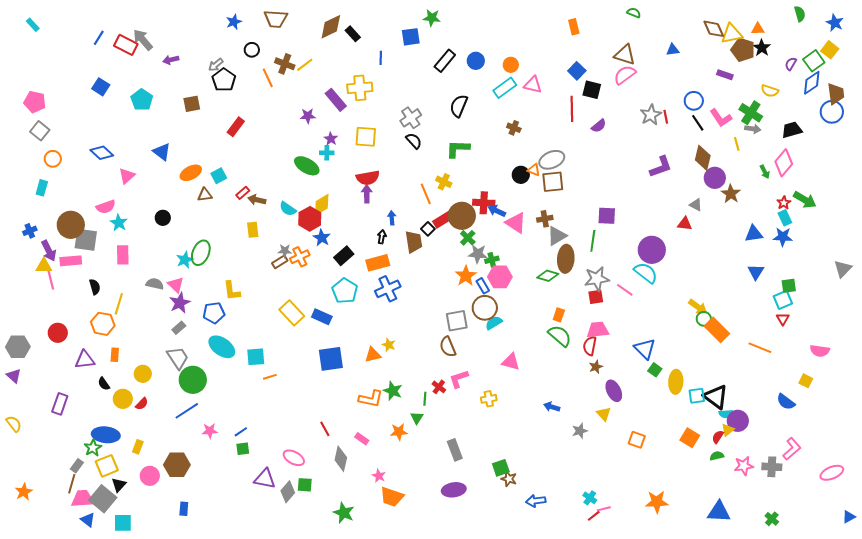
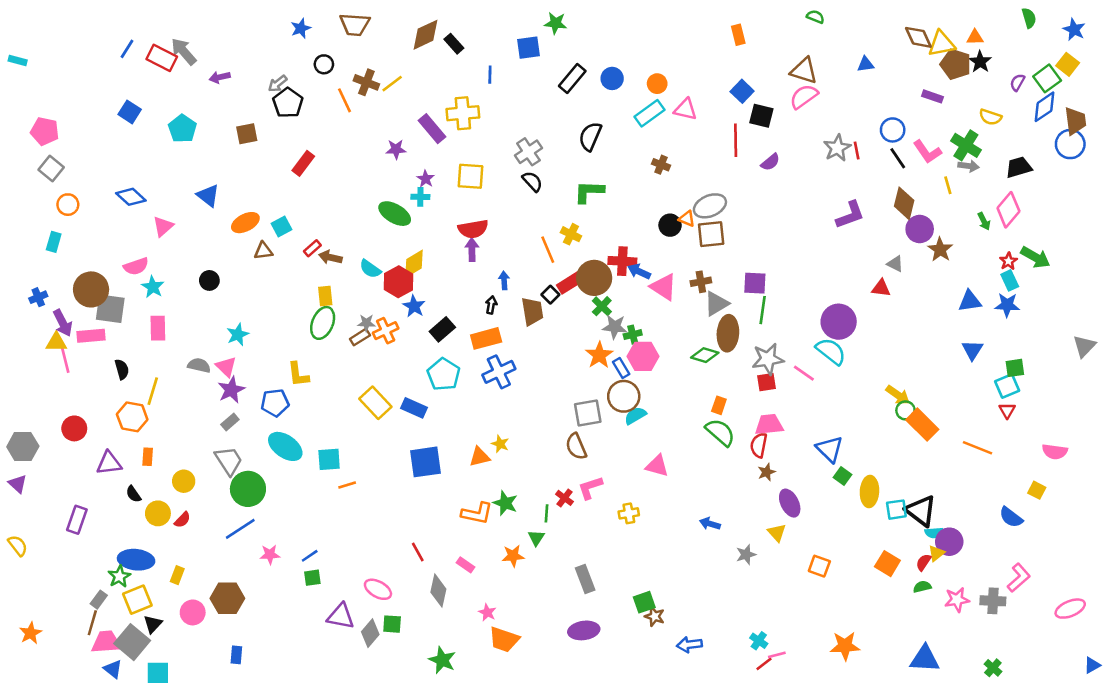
cyan rectangle: (33, 25) -> (18, 60), moved, turned -32
purple square: (607, 216) -> (755, 283), moved
green ellipse: (201, 253) -> (323, 323), moved

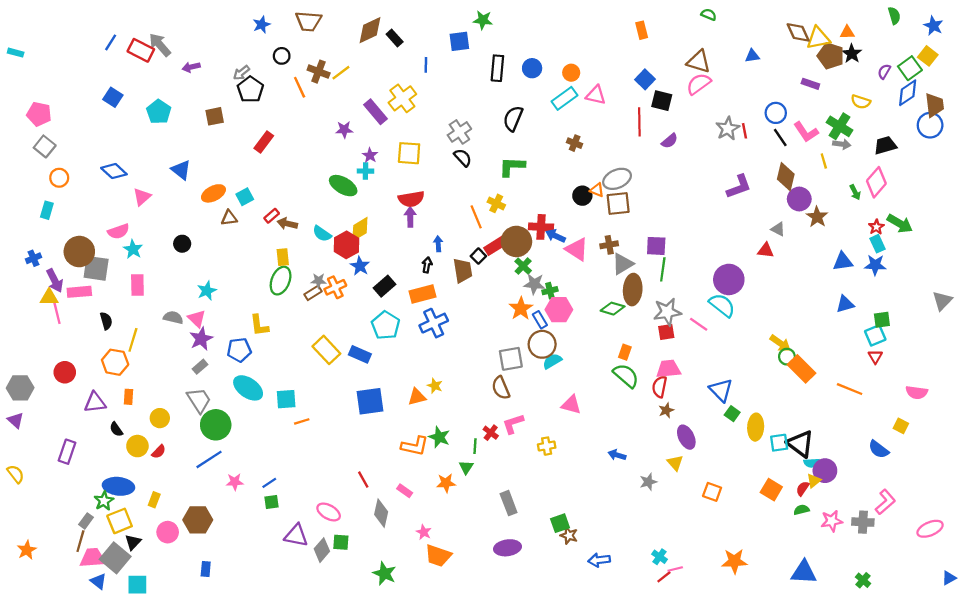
black rectangle: (572, 78) -> (497, 68), turned -35
yellow cross: (463, 113) -> (402, 98), turned -32
blue triangle: (972, 350) -> (845, 304), turned 42

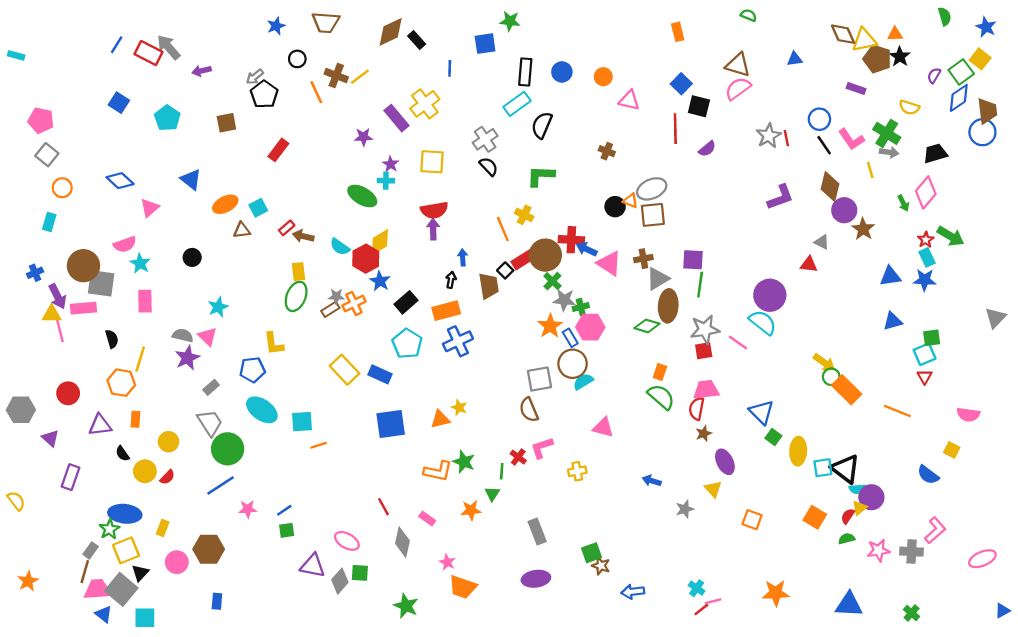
cyan rectangle: (564, 98) -> (517, 104), moved
purple star: (201, 339) -> (187, 358), moved
purple triangle: (16, 420) -> (50, 438), moved

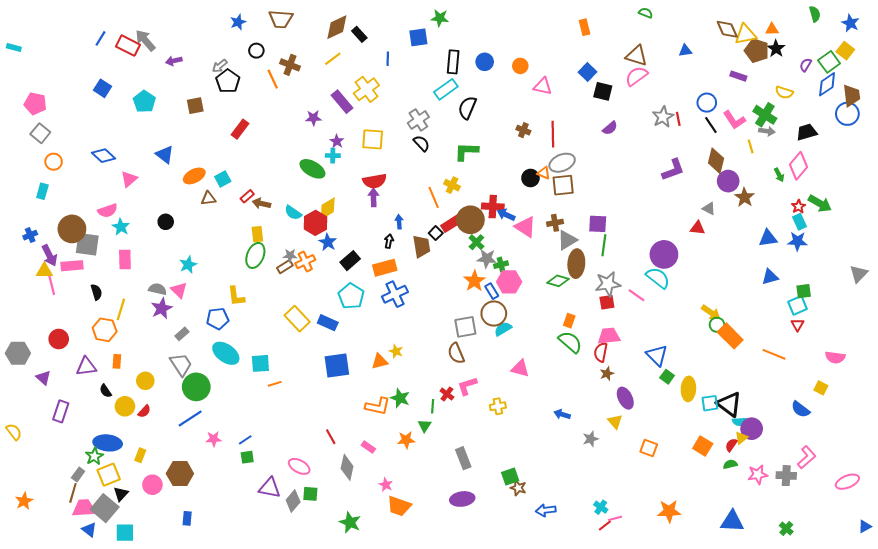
yellow line: (360, 77) -> (333, 59), moved
red line: (675, 129) -> (553, 134), moved

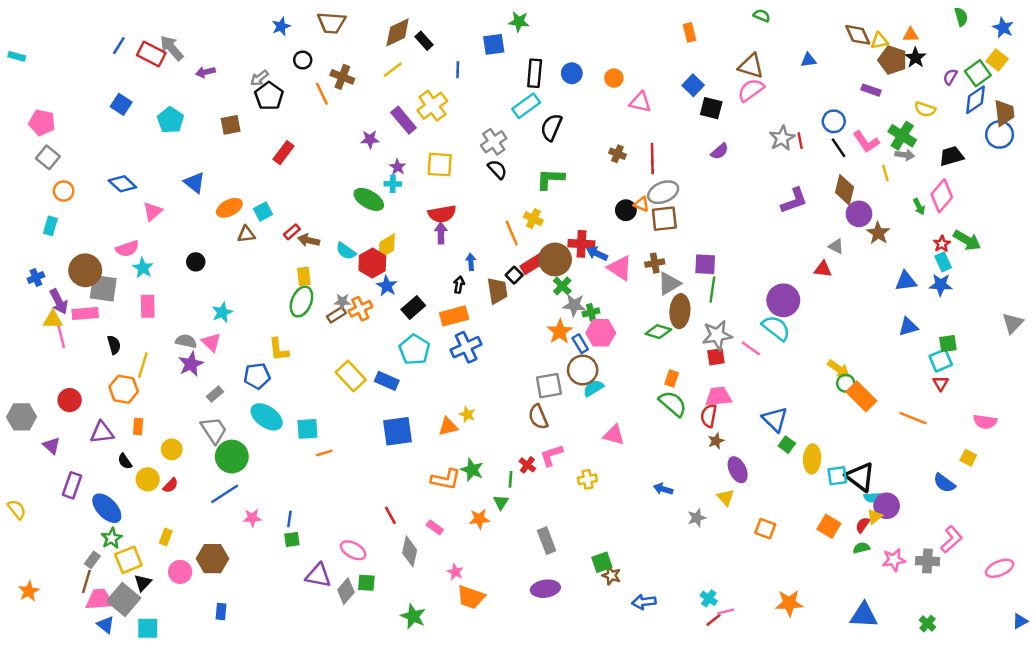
yellow triangle: (745, 34) -> (879, 41), size x0.7
blue line: (245, 440) -> (289, 519), turned -48
blue ellipse: (108, 443) -> (107, 508), moved, turned 40

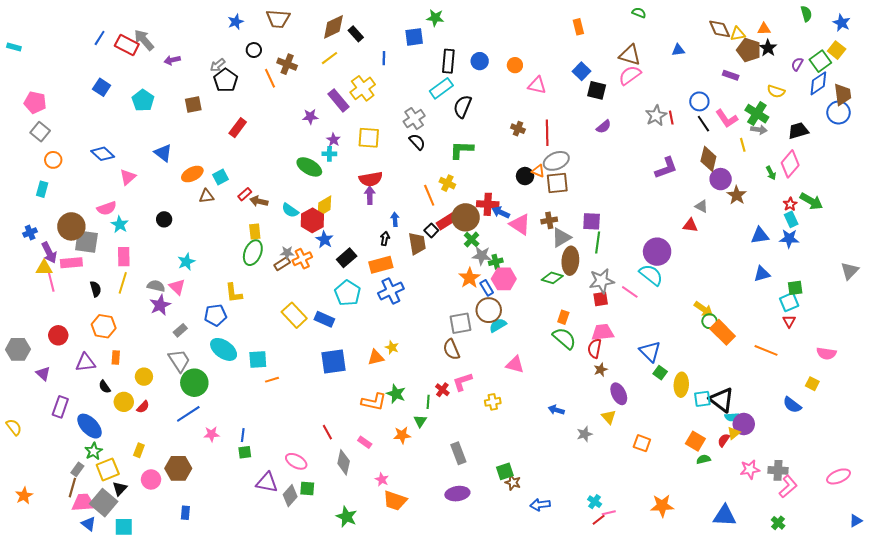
yellow line: (143, 365) -> (123, 283), moved
pink L-shape: (951, 539) -> (788, 487), moved
green semicircle: (861, 548) -> (703, 459), moved

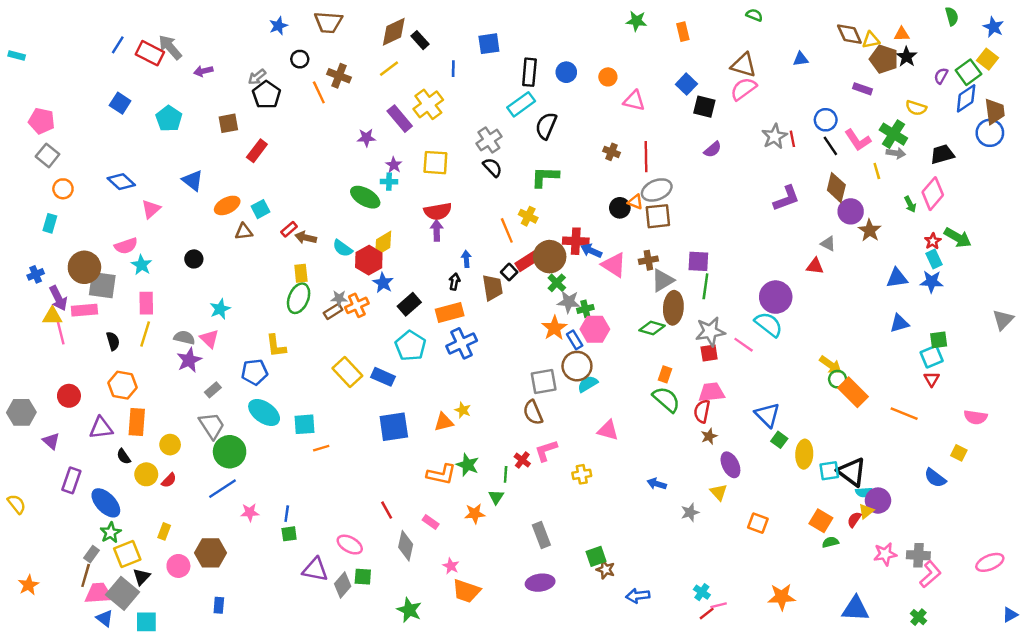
green star: (435, 18) -> (636, 21), moved
red rectangle: (238, 128) -> (257, 151), moved
orange rectangle: (116, 357) -> (137, 422), size x1.6

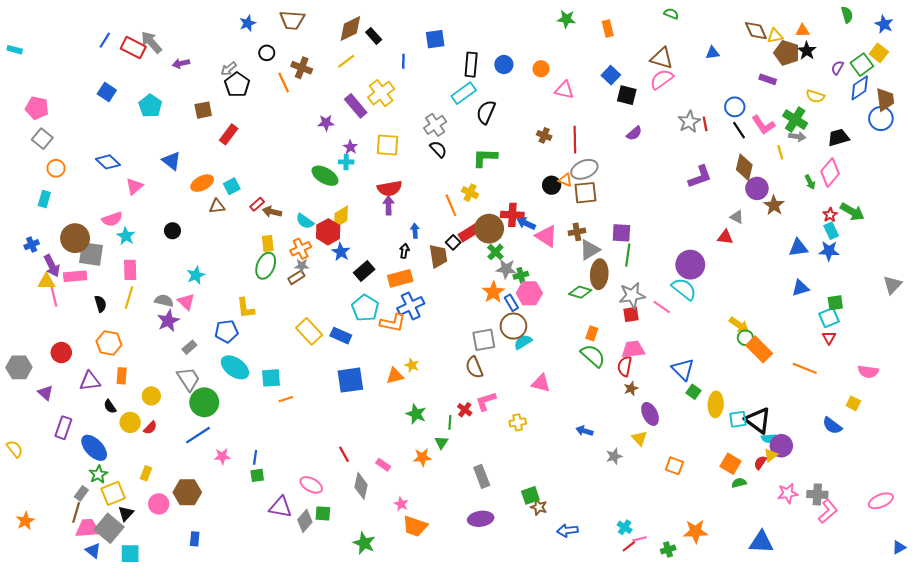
orange cross: (357, 305) -> (301, 249), moved
orange rectangle: (137, 422) -> (122, 376), size x0.7
orange L-shape: (441, 474) -> (393, 323), moved
green cross: (918, 617) -> (668, 549), moved, turned 32

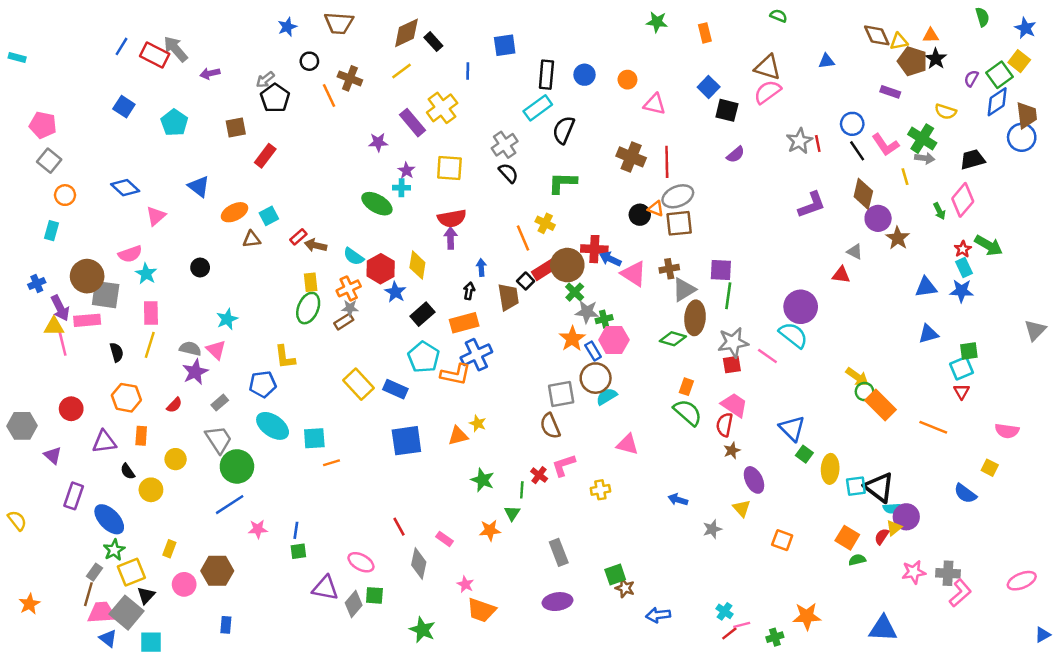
brown cross: (544, 135) -> (631, 157), size x1.6
yellow diamond: (341, 217) -> (417, 265), moved, turned -50
pink trapezoid: (633, 349) -> (734, 405), turned 40
red semicircle: (150, 428) -> (174, 405), moved

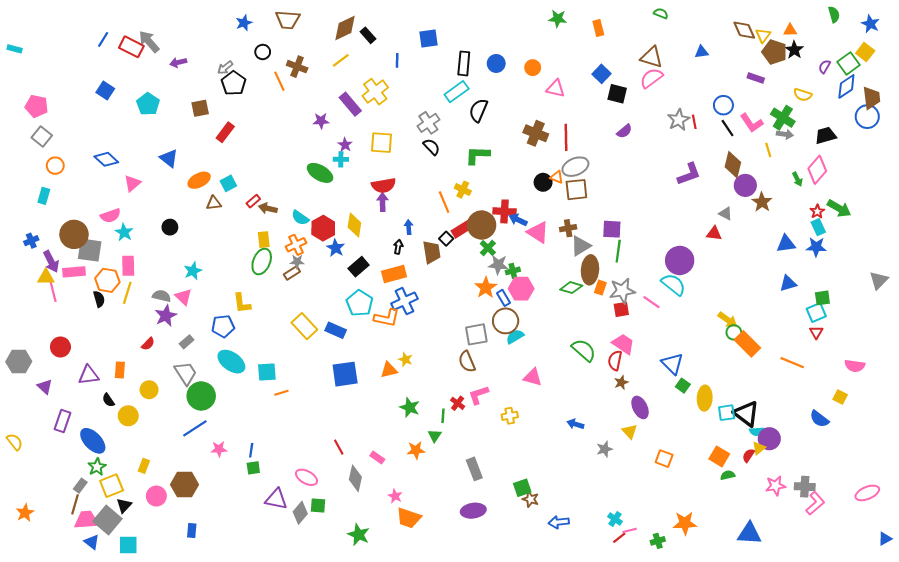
yellow triangle: (899, 42) -> (763, 35), turned -42
orange rectangle: (686, 387) -> (600, 288), moved
orange hexagon: (126, 398) -> (107, 280), moved

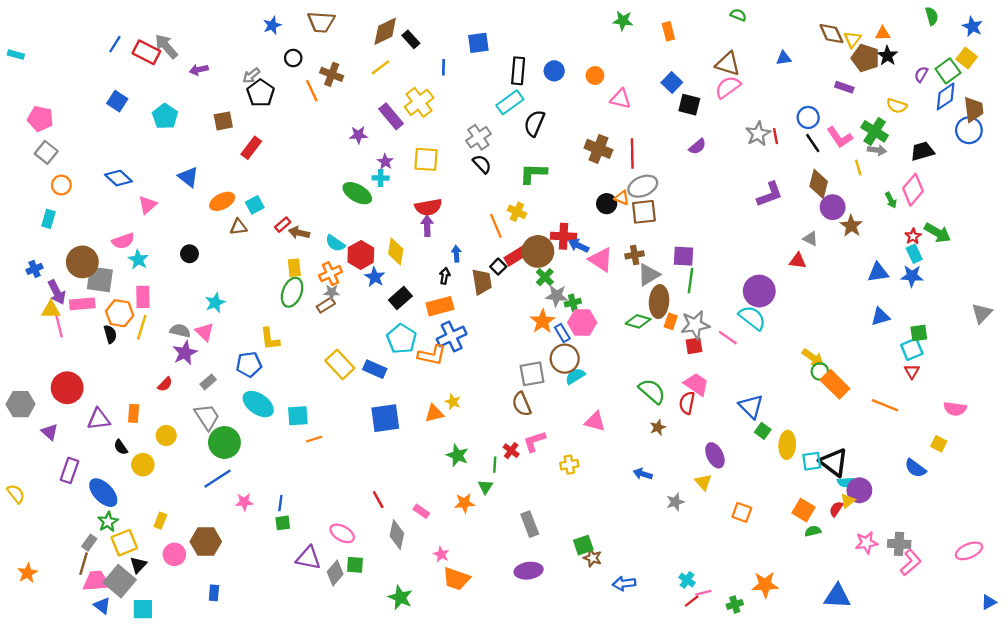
red circle: (60, 347) -> (67, 388), size x1.4
brown star: (621, 382) -> (658, 427), moved

